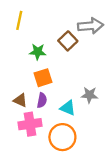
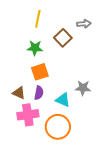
yellow line: (19, 20) -> (38, 19), moved
gray arrow: (91, 26) -> (84, 24), size x0.6

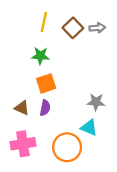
brown square: (63, 38) -> (73, 28), moved
cyan triangle: (63, 100) -> (89, 128), moved
pink cross: (28, 115) -> (23, 144), moved

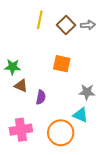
green star: (40, 56) -> (13, 67), moved
orange square: (46, 83) -> (62, 64), moved, turned 30
brown triangle: (22, 108) -> (21, 86), moved

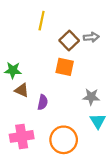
brown square: (66, 25) -> (69, 40), moved
gray arrow: (88, 25) -> (91, 37), moved
cyan triangle: (81, 115) -> (98, 121), moved, turned 35

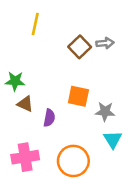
yellow line: (42, 21) -> (35, 24), moved
orange square: (65, 67) -> (78, 96), moved

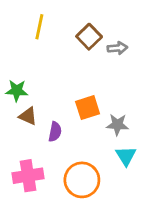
brown square: (80, 47) -> (89, 37), moved
orange square: (78, 96) -> (88, 108), turned -30

